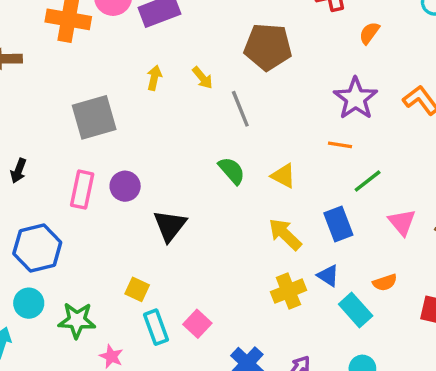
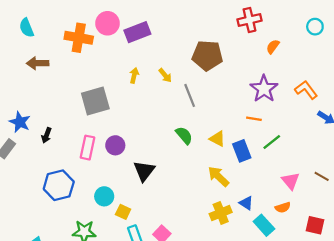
pink triangle: (402, 222) -> (291, 181), moved
blue rectangle: (338, 224) -> (242, 151), moved
cyan circle: (29, 303) -> (104, 196), moved

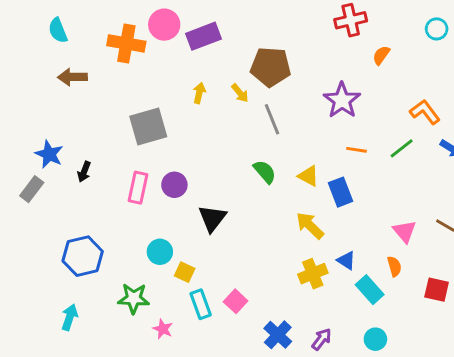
brown pentagon: (207, 55) -> (271, 67), moved
purple star: (264, 89) -> (342, 100), moved
green line: (272, 142) -> (402, 148), moved
blue hexagon: (59, 185) -> (83, 256), moved
orange semicircle: (283, 207) -> (394, 266), turned -88

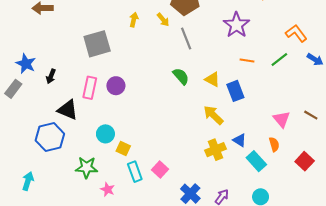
black triangle: (212, 218) -> (68, 110), moved, turned -45
red square: (437, 290) -> (305, 161), turned 30
cyan arrow: (70, 317) -> (28, 181), moved

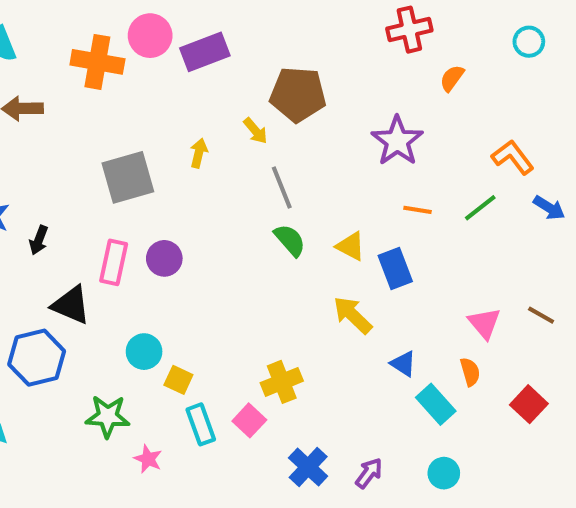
yellow arrow: (134, 20) -> (199, 153), moved
gray line: (186, 39) -> (282, 188), moved
yellow cross: (215, 150) -> (282, 382), moved

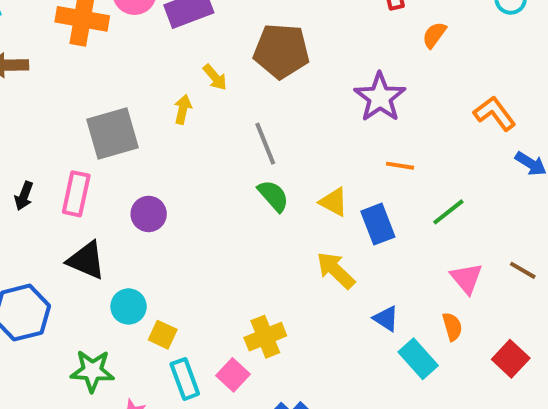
yellow arrow: (255, 131) -> (215, 77), moved
green line: (480, 208) -> (448, 212), moved
pink rectangle: (114, 262) -> (76, 194), moved
black triangle: (71, 305) -> (86, 260), moved

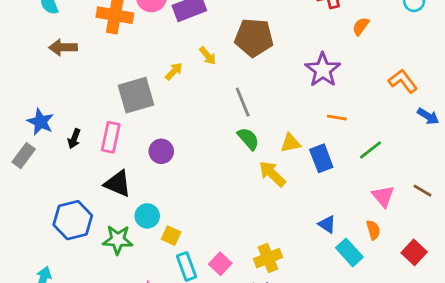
yellow arrow: (183, 109) -> (174, 71), moved, turned 30
yellow triangle: (334, 202) -> (290, 143), turned -40
yellow arrow: (336, 270) -> (272, 174), moved
yellow cross: (265, 337) -> (268, 258), moved
green star: (92, 371) -> (118, 240), moved

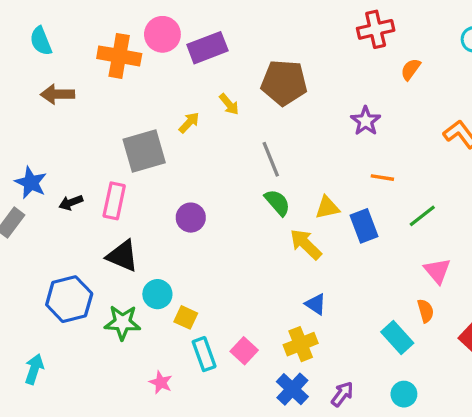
purple star: (323, 70) -> (366, 121), size x0.7
black arrow: (74, 139) -> (71, 203), turned 48
purple circle: (161, 151) -> (191, 218), moved
blue triangle: (327, 224) -> (316, 304), moved

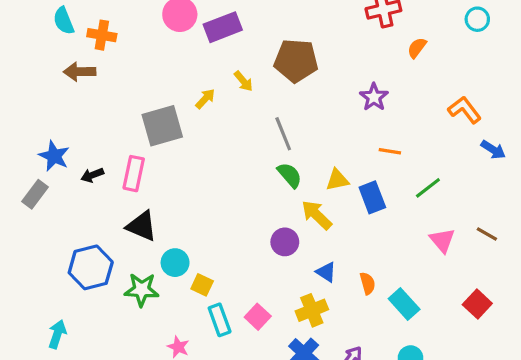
orange cross: (119, 56) -> (102, 35), moved, size x0.7
purple circle: (191, 218) -> (285, 242), moved
orange semicircle: (426, 311) -> (368, 283), moved

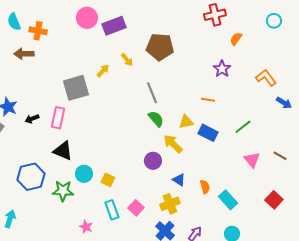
purple star: (374, 97) -> (222, 69), moved
orange line: (390, 151) -> (208, 100), moved
blue rectangle: (372, 197) -> (208, 133), turned -42
yellow square: (202, 285) -> (108, 180), moved

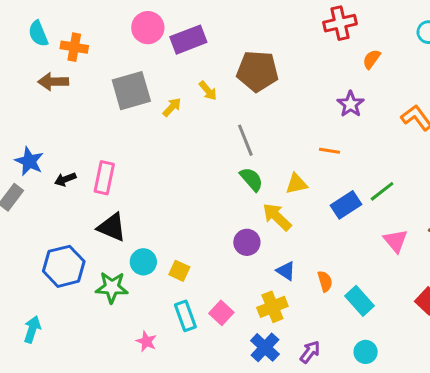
gray square: (76, 88) -> (131, 91), moved
blue rectangle: (208, 133) -> (346, 205), moved, turned -60

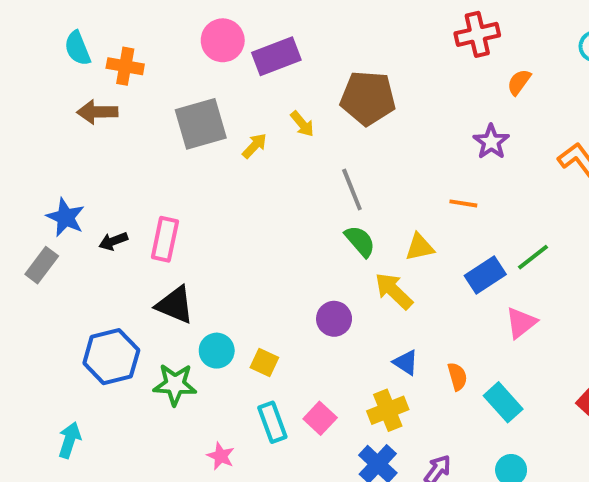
pink triangle: (396, 241) -> (521, 323), moved, turned 32
purple circle: (247, 242) -> (334, 319), moved

